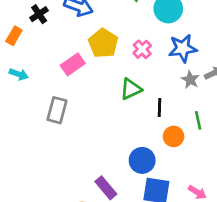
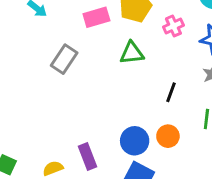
green triangle: (131, 89) -> (132, 53), moved
orange circle: (174, 136) -> (168, 136), moved

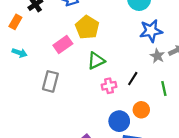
pink cross: (173, 26) -> (109, 86), moved, turned 32
black line: (171, 92) -> (133, 79), turned 32

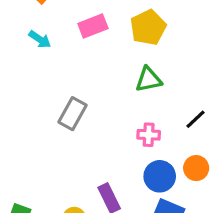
pink rectangle: (63, 44) -> (93, 26), moved
gray rectangle: (50, 81) -> (72, 114), moved
pink cross: (109, 86) -> (149, 135), moved

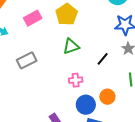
gray rectangle: (72, 114) -> (27, 60), moved, turned 42
black line: (195, 119) -> (103, 59), moved

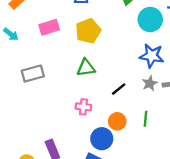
orange circle: (107, 97) -> (117, 121), moved
blue circle: (86, 105) -> (102, 139), moved

